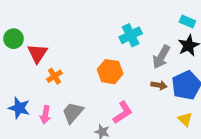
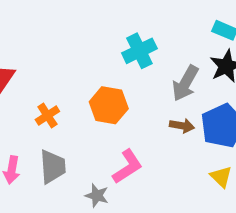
orange cross: (54, 76) -> (47, 115), moved
gray trapezoid: (73, 113) -> (53, 167), turned 135

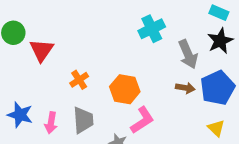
gray arrow: (185, 83) -> (188, 54), turned -52
orange hexagon: (109, 105) -> (125, 89), moved

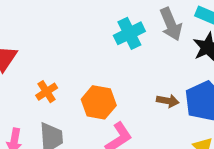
gray arrow: (188, 54) -> (171, 24), moved

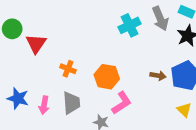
orange cross: (47, 92) -> (68, 69), turned -35

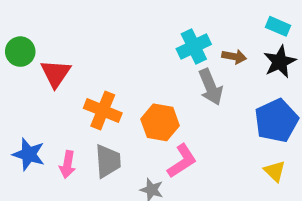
gray arrow: (160, 19) -> (211, 87), moved
orange cross: (68, 69) -> (103, 111), size x1.5
brown arrow: (158, 76) -> (234, 57), moved

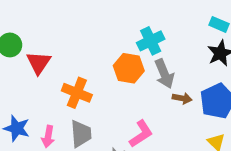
brown arrow: (234, 57) -> (182, 98), moved
orange hexagon: (160, 122) -> (129, 68), moved

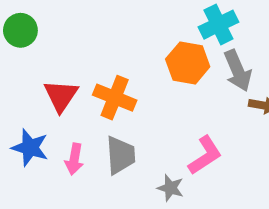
red triangle: (39, 63) -> (61, 96), moved

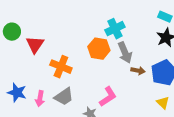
red triangle: (61, 96) -> (35, 45), moved
gray trapezoid: (120, 155) -> (64, 97), turned 60

